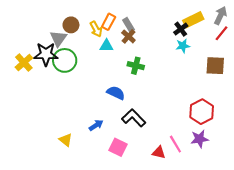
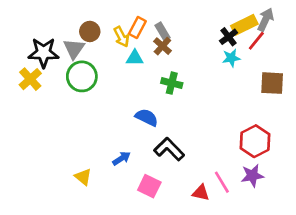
gray arrow: (220, 15) -> (266, 20), moved
red line: (221, 33) -> (256, 41), moved
black star: (46, 54) -> (44, 53), moved

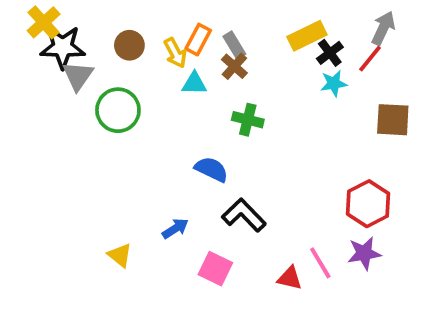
yellow rectangle: (244, 25) -> (307, 36), moved
gray triangle: (74, 49) -> (78, 76), moved
black star: (44, 53) -> (63, 47), moved
yellow cross: (30, 79) -> (44, 22), moved

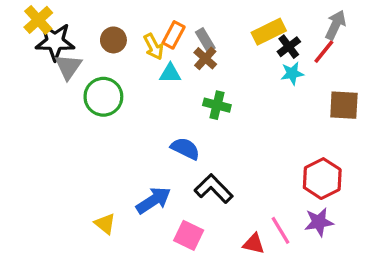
blue arrow: (175, 228) -> (154, 200), size x1.5

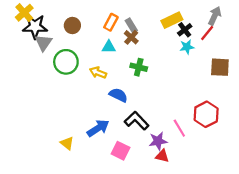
yellow arrow: (154, 47) -> (98, 73), moved, turned 140
purple star: (319, 222) -> (158, 141), moved
pink line: (280, 230) -> (179, 128), moved

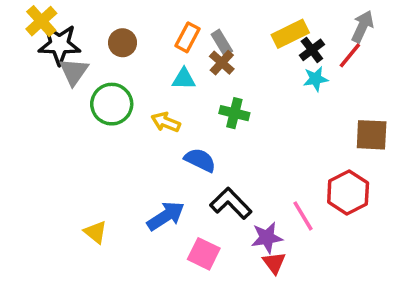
brown square: (220, 67) -> (372, 135), moved
yellow triangle: (67, 143) -> (95, 232), moved
red triangle: (162, 156) -> (274, 263), turned 40

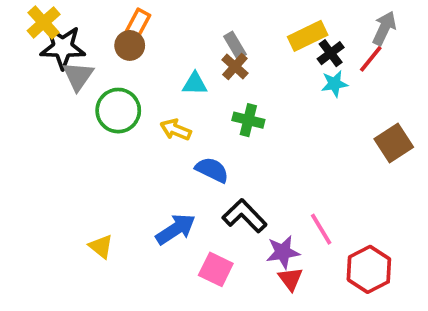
orange rectangle: (187, 37) -> (137, 24), moved
brown square: (372, 135) -> (394, 143), turned -36
red hexagon: (348, 193) -> (369, 269), moved

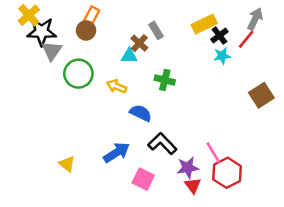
brown cross: (235, 67) -> (139, 43), moved
red hexagon: (369, 269) -> (227, 173), moved

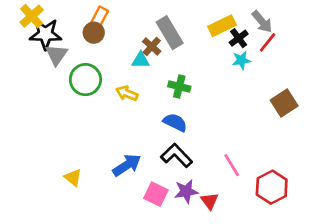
gray arrow: (255, 19) -> (262, 22), moved, turned 115
gray rectangle: (156, 30) -> (170, 33), size x1.6
blue semicircle: (141, 113) -> (175, 122), moved
purple star: (188, 168) -> (186, 191), moved
red hexagon: (227, 173) -> (272, 187), moved

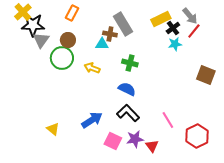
brown circle: (94, 33) -> (68, 40), moved
brown cross: (152, 46) -> (110, 34), turned -32
brown square: (284, 103) -> (206, 75), turned -36

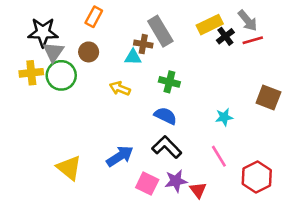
yellow cross: (23, 12) -> (31, 73), moved, turned 36
red line: (194, 31) -> (253, 40), turned 35
cyan star: (175, 44) -> (224, 117), moved
green circle: (62, 58) -> (61, 75), moved
yellow triangle: (53, 129) -> (69, 168), size x1.5

